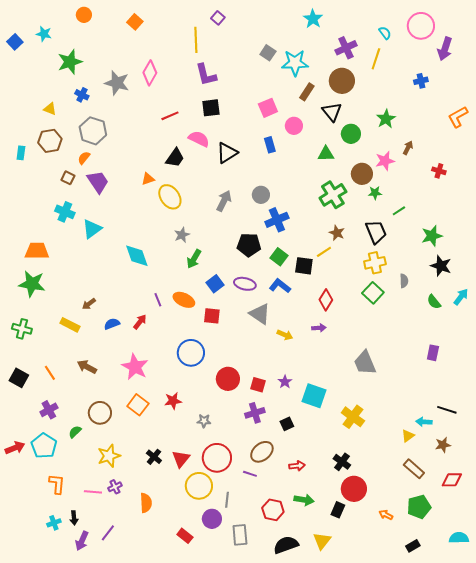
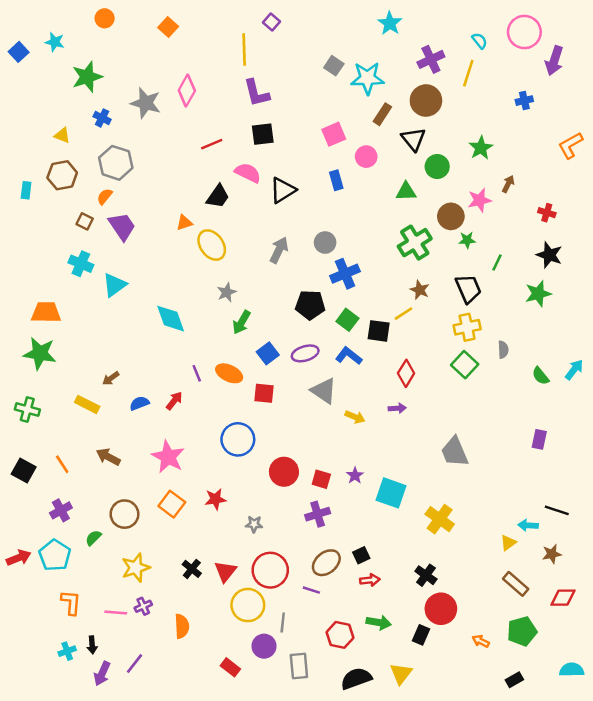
green line: (399, 211) -> (497, 262), turned -32
black star: (441, 266) -> (549, 255), moved
purple ellipse: (245, 284) -> (305, 353), turned -30
black square: (287, 424) -> (361, 555), moved

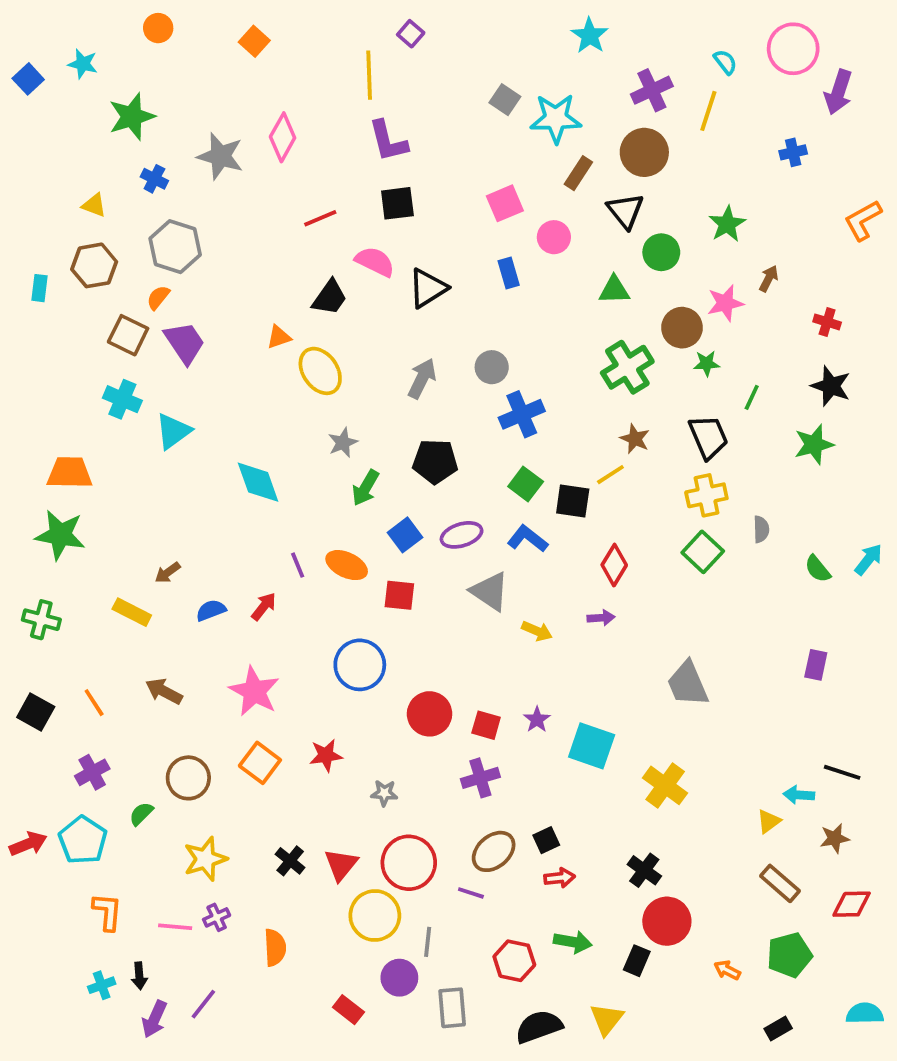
brown square: (85, 221) -> (128, 335), size x1.5
black pentagon: (310, 305) -> (435, 461), moved

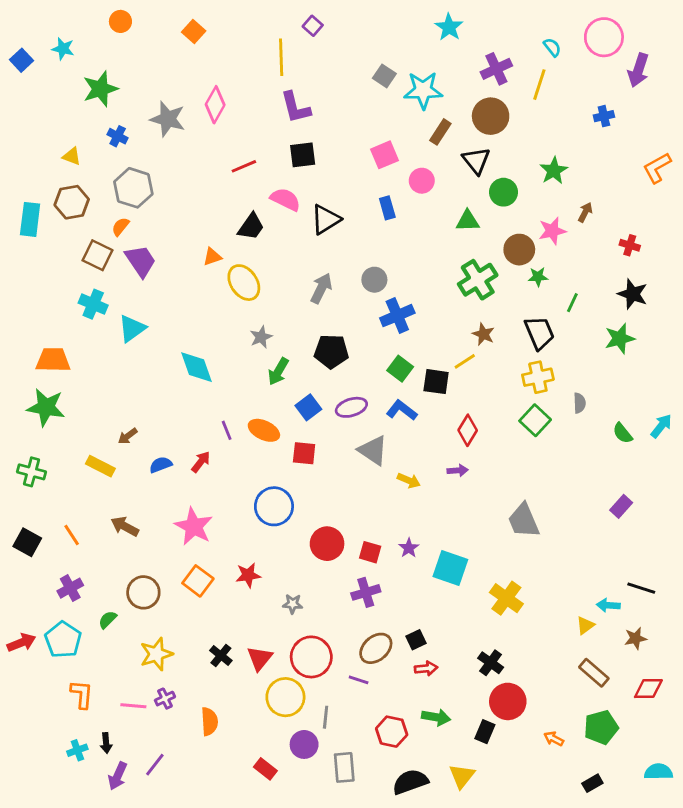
cyan rectangle: (39, 288) -> (30, 219), size x1.6
purple rectangle: (816, 665) -> (621, 506), turned 30

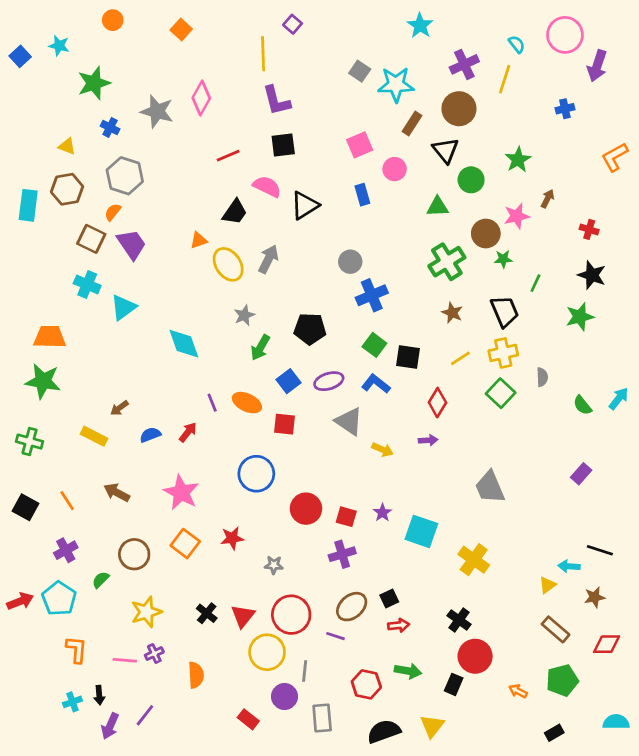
gray arrow: (321, 288) -> (268, 259), moved
yellow line: (465, 361) -> (460, 358), moved

